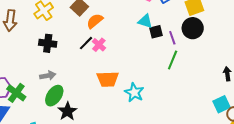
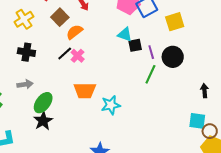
black circle: (193, 28) -> (173, 57), moved
cyan star: (134, 92) -> (111, 105), turned 30
green ellipse: (54, 96) -> (43, 103), moved
cyan square: (221, 104) -> (197, 121), turned 30

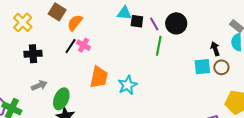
black square: (135, 45) -> (137, 21), turned 32
orange trapezoid: (85, 90) -> (99, 77), turned -65
cyan square: (197, 121) -> (202, 67), moved
brown circle: (210, 131) -> (221, 67), moved

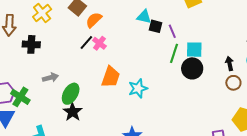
black circle: (176, 23) -> (192, 68), moved
black cross: (33, 54) -> (31, 44), moved
cyan square: (202, 67) -> (194, 50), moved

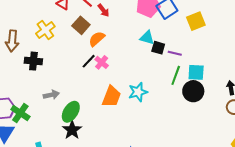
purple line: (172, 31) -> (175, 53), turned -56
cyan star: (138, 88) -> (138, 92), moved

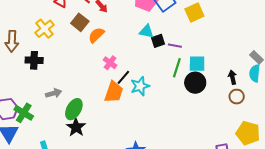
black square: (158, 48) -> (158, 41), turned -32
black line: (89, 61) -> (123, 77), moved
pink cross: (102, 62) -> (110, 63), moved

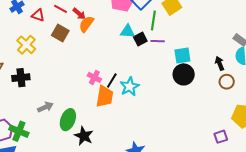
orange semicircle: (96, 35) -> (86, 24), moved
pink cross: (110, 63) -> (94, 77), moved
green line: (177, 68) -> (153, 20), moved
black star: (76, 127) -> (84, 136), moved

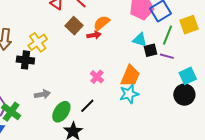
red arrow: (79, 14) -> (94, 35), moved, turned -64
yellow cross: (26, 45) -> (38, 42), moved
cyan square: (182, 55) -> (188, 76), turned -30
black line: (112, 81) -> (87, 106), moved
orange trapezoid: (105, 96) -> (130, 76), moved

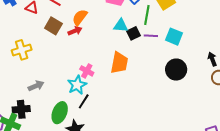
yellow cross: (38, 42) -> (22, 50), turned 30
black cross: (25, 60) -> (21, 109), moved
cyan square: (188, 76) -> (174, 37), moved, turned -30
gray arrow: (42, 94) -> (36, 86), moved
cyan star: (129, 94) -> (77, 85), moved

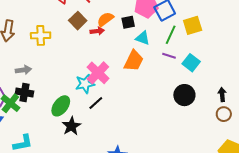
black square: (134, 33) -> (128, 22), moved
orange trapezoid: (119, 63) -> (134, 61), moved
pink cross: (87, 71) -> (98, 73), size x1.6
gray arrow: (36, 86) -> (23, 70), moved
black line: (84, 101) -> (96, 103), moved

